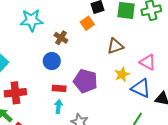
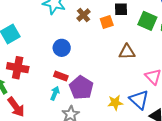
brown cross: (61, 38) -> (83, 15), moved
yellow star: (122, 74) -> (115, 103), moved
purple pentagon: (85, 81) -> (81, 88), moved

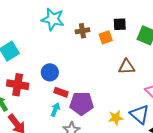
brown cross: (83, 15) -> (82, 31), turned 32
blue circle: (62, 48) -> (50, 72), moved
purple pentagon: (81, 88) -> (82, 103), turned -30

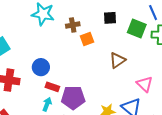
orange square: (106, 37) -> (87, 39), moved
brown triangle: (127, 67) -> (117, 60), turned -30

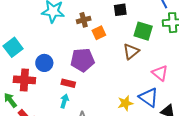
green square: (137, 29) -> (143, 31), moved
blue circle: (41, 67) -> (44, 63), moved
purple pentagon: (73, 98) -> (83, 60), moved

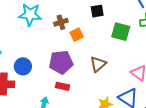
brown triangle: (131, 51) -> (98, 64), moved
red rectangle: (68, 83) -> (62, 86), moved

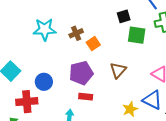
black square: (97, 11) -> (124, 16), moved

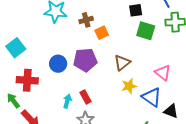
blue circle: (44, 82) -> (58, 64), moved
red rectangle: (86, 97) -> (86, 97), moved, turned 48
yellow star: (130, 109) -> (129, 86), moved

